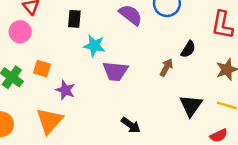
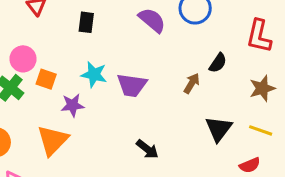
pink circle: (20, 32) -> (23, 59), moved
cyan star: (94, 46) -> (94, 75), moved
purple star: (65, 90) -> (72, 105), turned -30

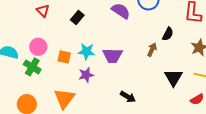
black rectangle: (86, 22) -> (77, 18), turned 40
orange square: (46, 79) -> (64, 57), moved
purple star: (72, 105) -> (86, 75), moved

